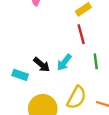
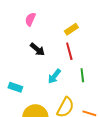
black arrow: (42, 65) -> (37, 49), moved

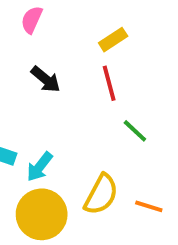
green line: (82, 75) -> (135, 131), turned -40
cyan arrow: (54, 76) -> (40, 167), moved

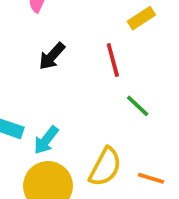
yellow rectangle: (113, 40) -> (141, 18), moved
black arrow: (46, 79) -> (52, 56), turned 92

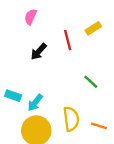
red line: (113, 60) -> (68, 40), moved
yellow semicircle: (105, 167) -> (71, 119), turned -35

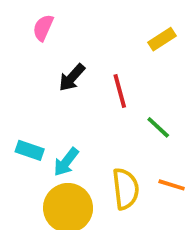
pink semicircle: (30, 17) -> (43, 28), moved
red line: (68, 40) -> (120, 91), moved
orange line: (99, 126) -> (172, 185), moved

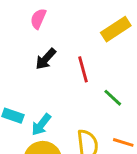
pink semicircle: (43, 28) -> (38, 19), moved
yellow rectangle: (162, 39) -> (116, 29), size x1.4

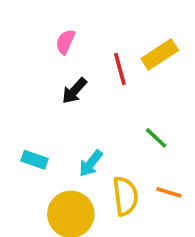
red line: (83, 69) -> (120, 69), moved
cyan arrow: (41, 125) -> (91, 163), moved

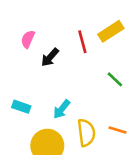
pink semicircle: (65, 42) -> (28, 39), moved
green line: (156, 138) -> (115, 79), moved

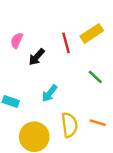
cyan arrow: (62, 109) -> (49, 93), moved

